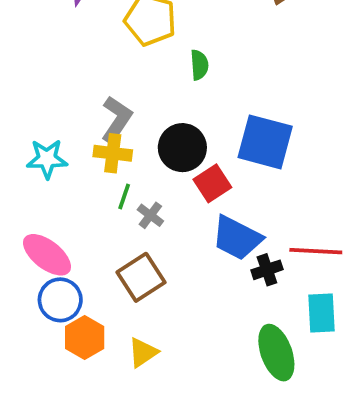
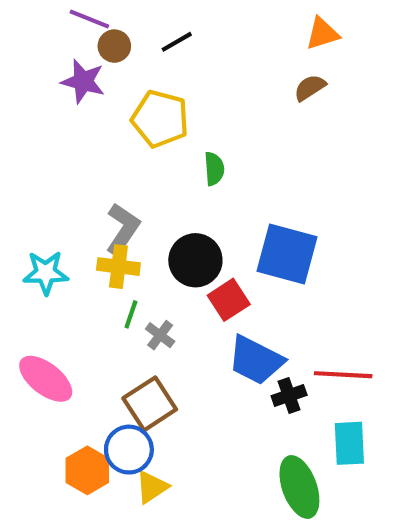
blue circle: (60, 300) -> (129, 450), moved

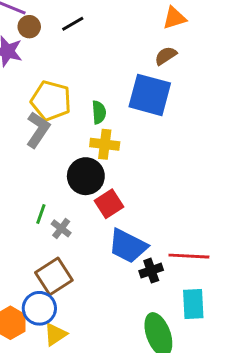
yellow pentagon: (160, 119) -> (51, 101), moved
gray L-shape: (123, 229) -> (38, 130), moved
blue square: (287, 254) -> (150, 95), moved
yellow cross: (118, 267) -> (105, 144), moved

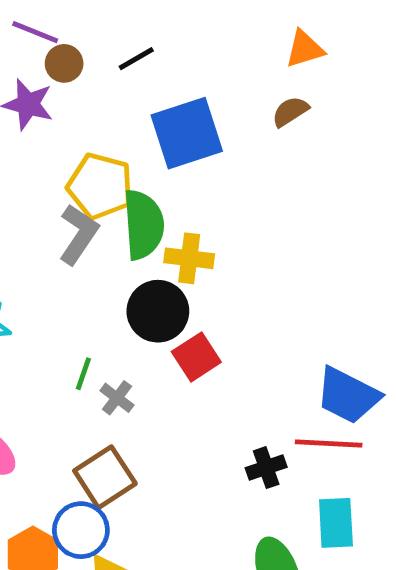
blue square: (150, 95) -> (187, 133), moved, turned -33
green semicircle: (99, 112) -> (143, 225), moved, size x1.8
blue trapezoid: (128, 246) -> (348, 395), moved

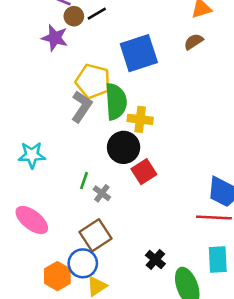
black line: (136, 59) -> (97, 14), moved
black cross: (266, 468) -> (155, 260), moved, turned -30

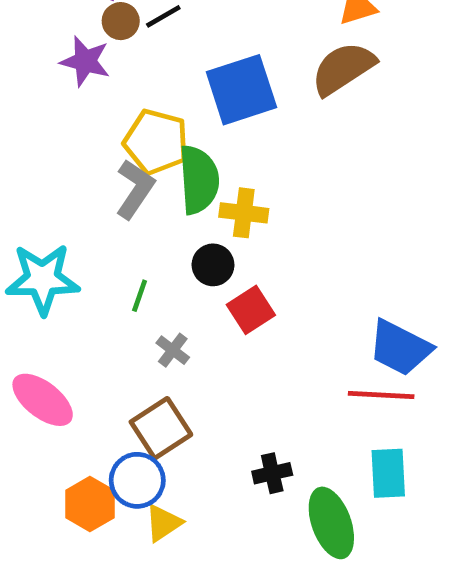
brown semicircle: (194, 42) -> (343, 68), size x1.8
black circle: (124, 147) -> (213, 265), size x0.7
cyan star: (32, 155) -> (43, 279), size x1.4
green line: (84, 181) -> (140, 296), moved
black cross: (155, 260) -> (272, 473), turned 36

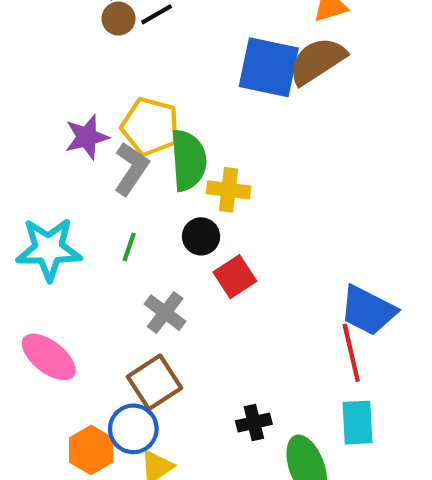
purple star: (85, 61) -> (87, 137), moved, turned -30
blue square: (241, 90) -> (269, 67), moved, turned 30
green line: (140, 296) -> (129, 247), moved
gray cross: (173, 350) -> (165, 313), size x1.4
red line: (381, 395) -> (351, 353), turned 74

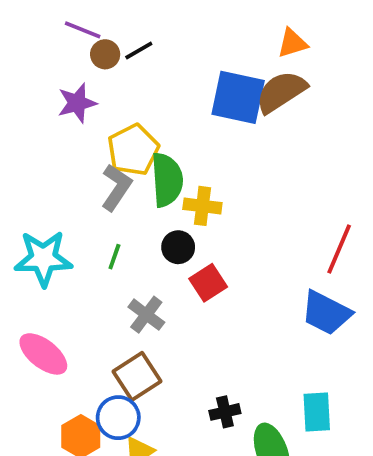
yellow pentagon: (150, 126) -> (133, 150), turned 30
purple star: (87, 137) -> (77, 103), moved
red line: (351, 353) -> (339, 249), moved, turned 36

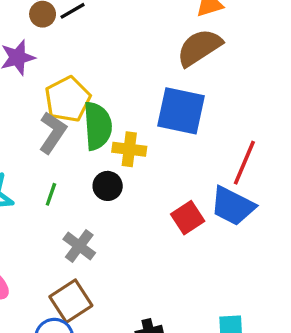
blue square: (238, 97) -> (181, 111), moved
red line: (339, 249) -> (244, 163), moved
red square: (208, 283) -> (188, 218), moved
blue trapezoid: (326, 313) -> (233, 206), moved

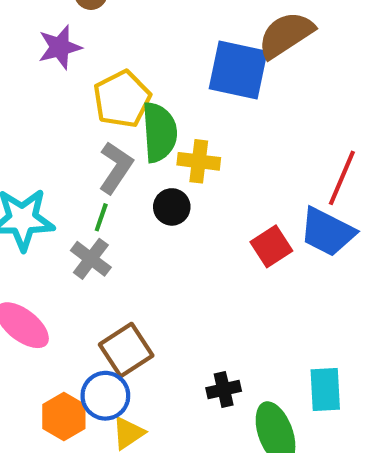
blue square: (181, 111) -> (238, 70), moved
gray L-shape: (53, 133) -> (116, 168), moved
gray cross: (79, 246) -> (91, 259), moved

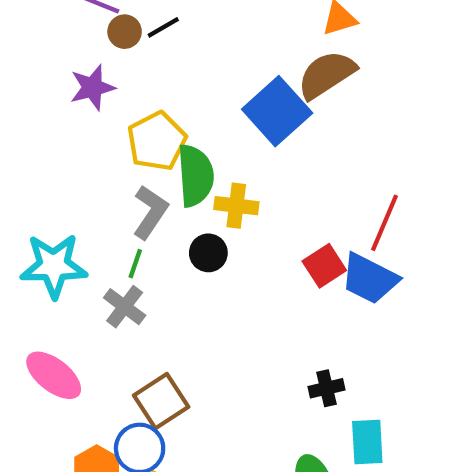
blue square: (238, 70) -> (277, 111), turned 36
red square: (271, 246) -> (324, 266), moved
black cross: (224, 390) -> (326, 388), moved

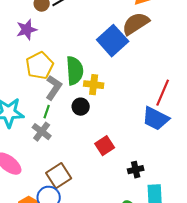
yellow pentagon: (157, 141) -> (40, 66), moved
red square: (324, 266) -> (105, 146), moved

